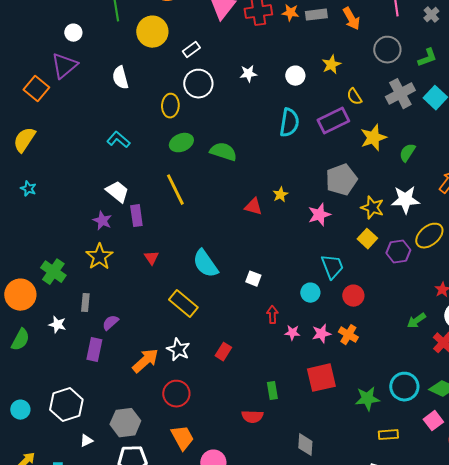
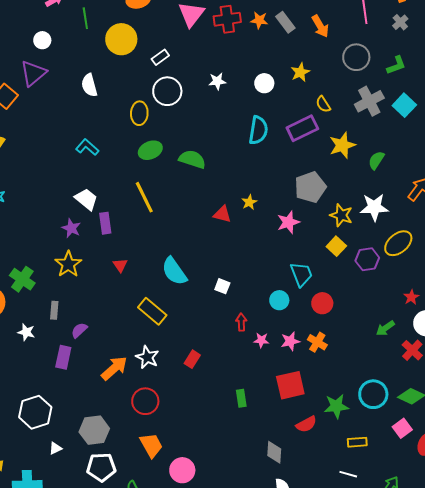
gray rectangle: (316, 15) -> (285, 22), turned 60
red semicircle: (252, 417) -> (306, 424), moved, turned -30

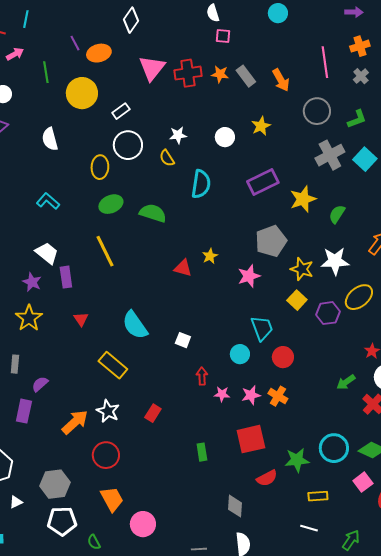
yellow semicircle: (323, 104) -> (167, 158), moved
cyan semicircle: (258, 130) -> (201, 184), moved

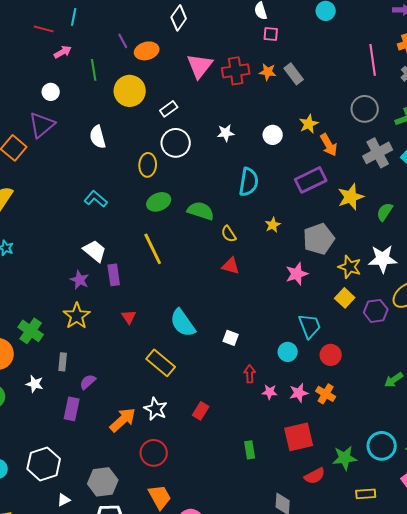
orange arrow: (281, 80) -> (329, 145), moved
yellow semicircle: (167, 158) -> (229, 234), moved
yellow star: (210, 256) -> (273, 225), moved

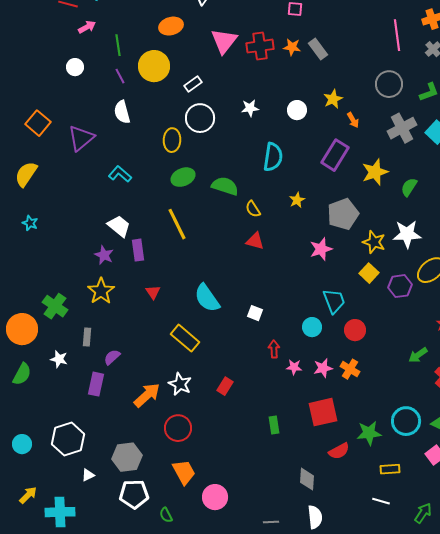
purple line: (123, 41) -> (120, 76), moved
purple triangle: (42, 125) -> (81, 138), moved
orange arrow: (329, 145) -> (353, 120), size x0.7
purple rectangle: (311, 180) -> (335, 155), turned -32

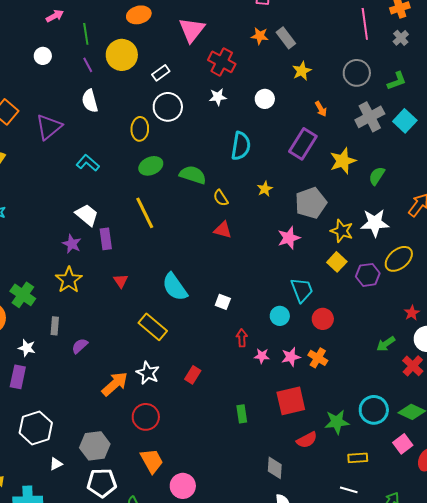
red cross: (260, 46) -> (222, 62), moved, turned 36
yellow star: (333, 99) -> (302, 71), moved
purple rectangle: (96, 384) -> (18, 377), moved

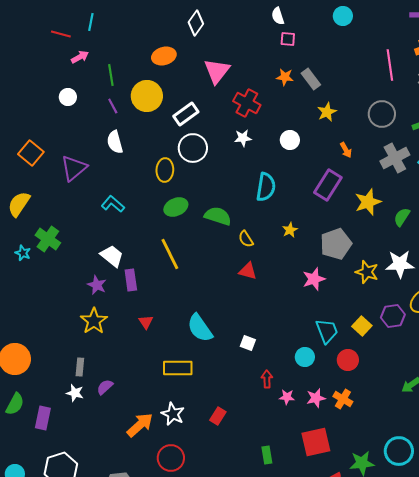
white rectangle: (161, 73) -> (186, 114), size x1.4
yellow square: (337, 262) -> (362, 326), moved
green cross: (23, 295) -> (48, 239), moved
yellow rectangle: (153, 327) -> (178, 368), turned -40
white star: (27, 348) -> (75, 393), moved

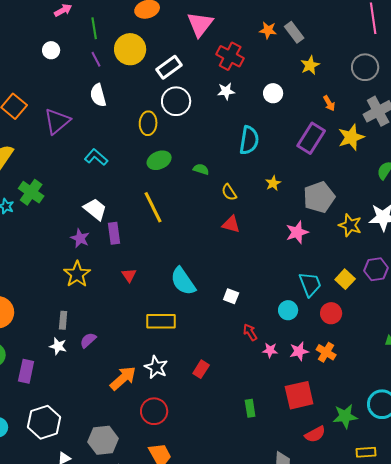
yellow star: (368, 202) -> (351, 137), moved
green semicircle: (218, 216) -> (201, 169), size x0.6
red arrow: (267, 379) -> (250, 332), turned -30

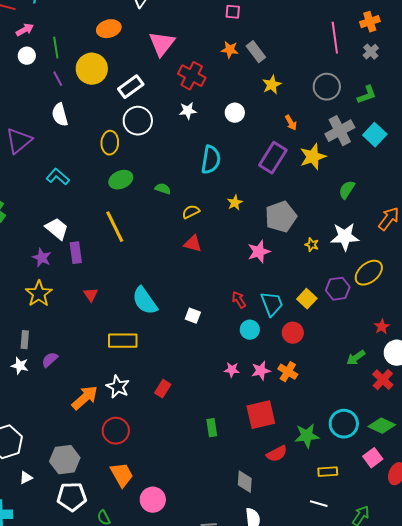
white circle: (51, 50) -> (27, 56), moved
yellow semicircle: (229, 192) -> (191, 212), turned 96
yellow star: (350, 225) -> (312, 245), size x0.6
red arrow: (250, 332) -> (239, 300), moved

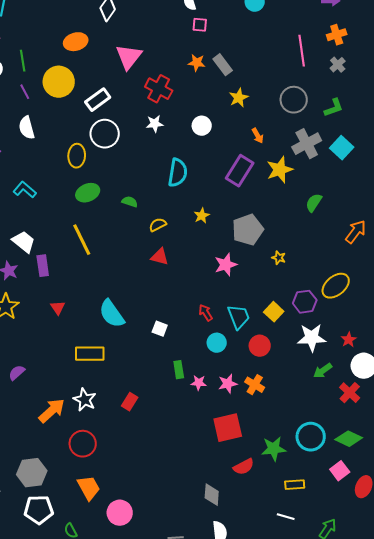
white star: (345, 237) -> (312, 338), moved
green rectangle: (212, 428) -> (179, 370), moved

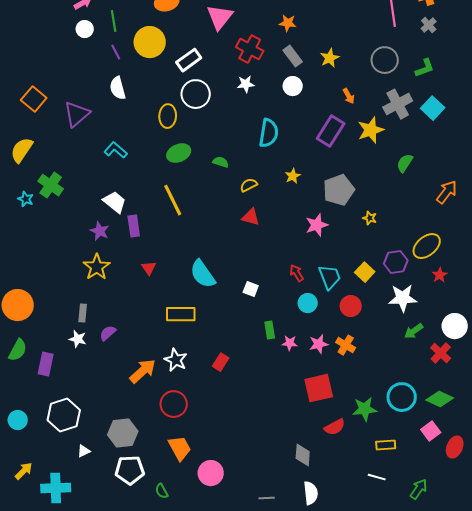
gray rectangle: (223, 65) -> (293, 56), moved
red star: (349, 340) -> (440, 275), moved

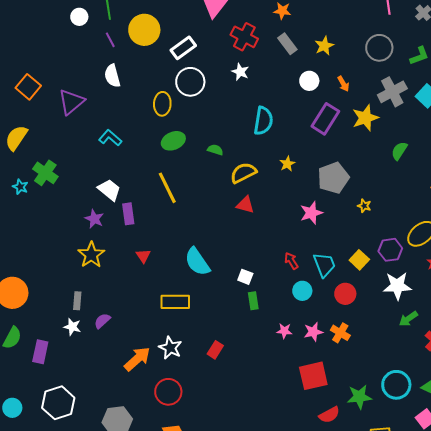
white star: (246, 84) -> (240, 72), turned 30
white circle: (293, 86) -> (309, 81), moved
yellow semicircle: (249, 185) -> (243, 173), size x1.5
green rectangle: (270, 330) -> (253, 301), moved

